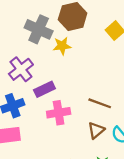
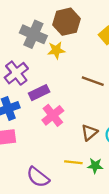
brown line: (100, 103) -> (93, 81), moved
pink cross: (59, 113) -> (53, 115), turned -30

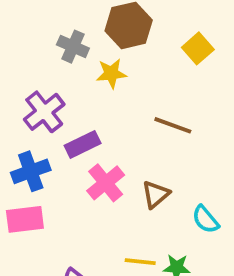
gray cross: (33, 34) -> (73, 47), size x0.7
brown triangle: (89, 133) -> (156, 194), moved

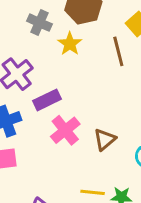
yellow star: (111, 73) -> (70, 44), turned -30
brown line: (173, 125) -> (118, 51), moved, turned 56

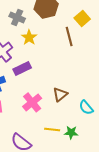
yellow star: (70, 44) -> (29, 37), moved
pink cross: (65, 130) -> (32, 102), moved

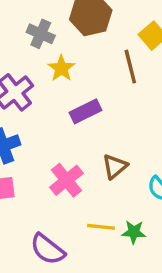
purple rectangle: (22, 68) -> (86, 111), moved

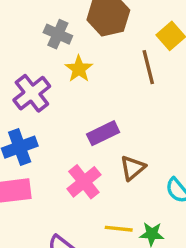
purple rectangle: (86, 111) -> (103, 133), moved

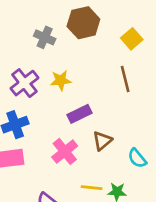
brown line: (148, 67) -> (125, 79), moved
yellow star: (79, 69) -> (61, 80), moved, turned 30

